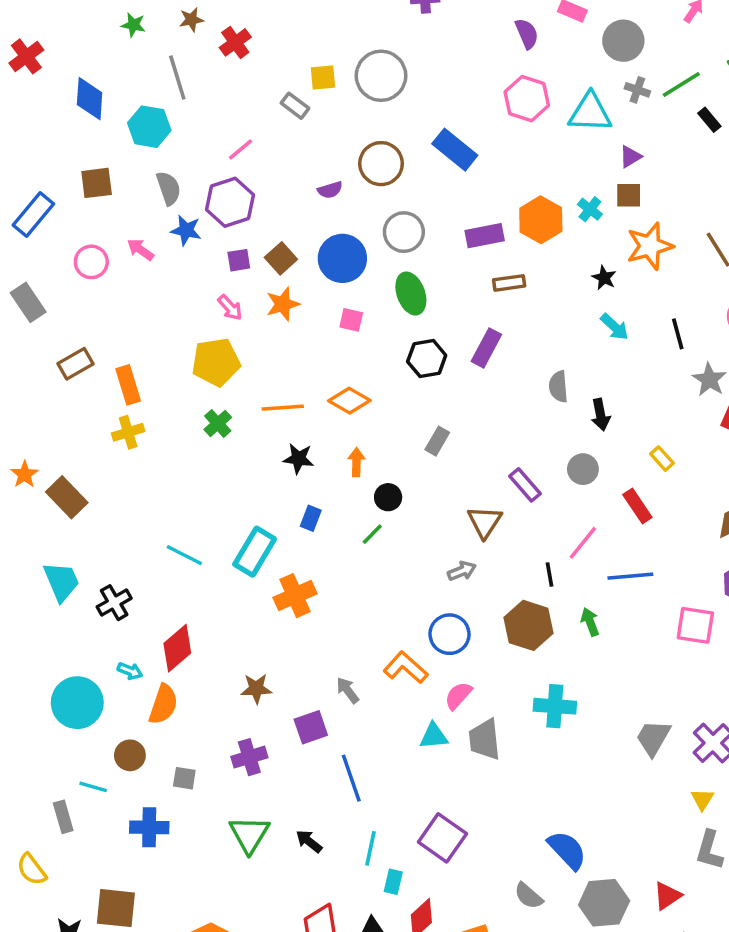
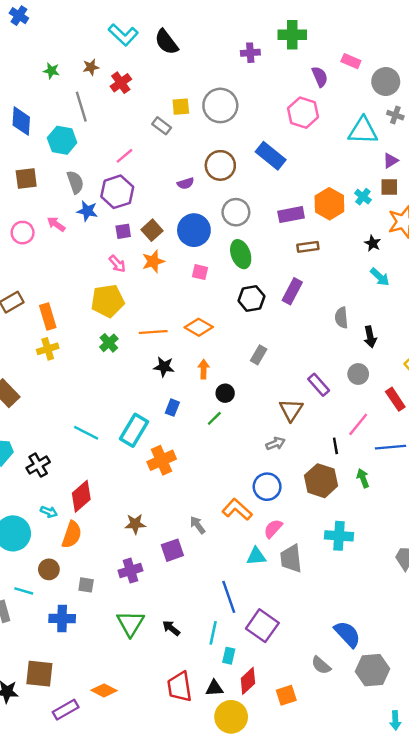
pink hexagon: (527, 99) -> (303, 113), moved
blue line: (351, 778) -> (229, 597), moved

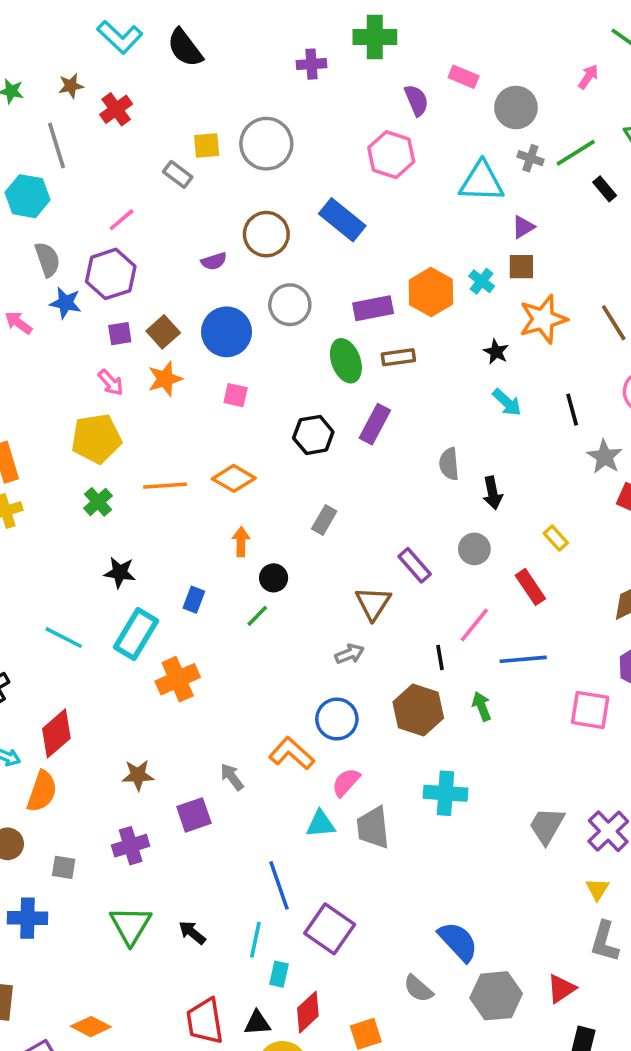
green ellipse: (241, 254) -> (346, 361), moved
black star: (164, 367) -> (120, 572), moved

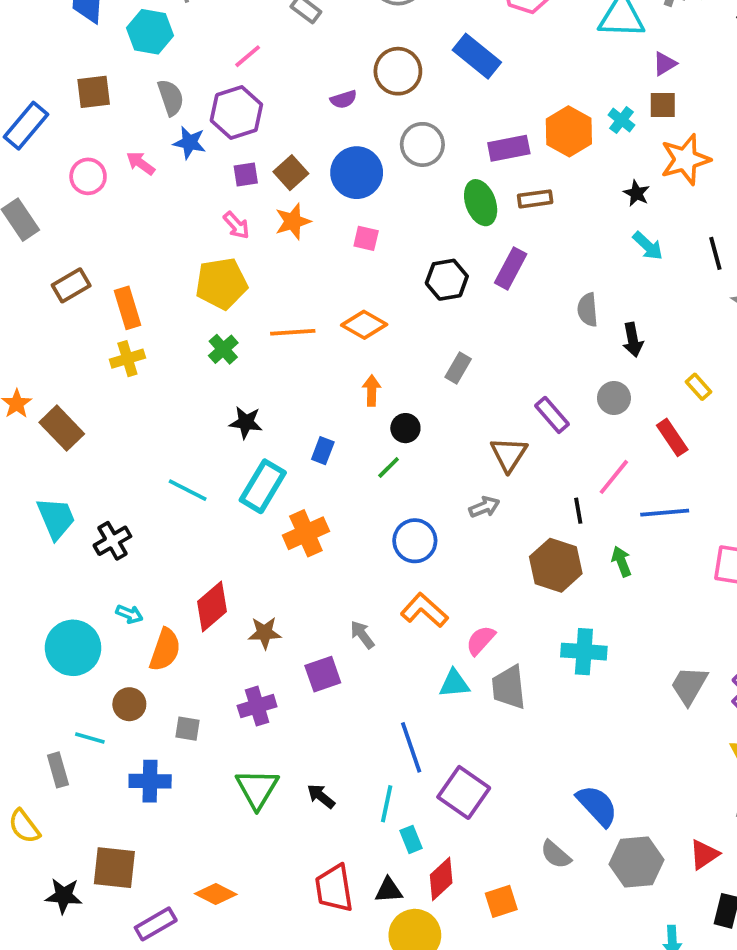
blue circle: (337, 719) -> (415, 541), moved
red diamond: (56, 733) -> (212, 607), moved
cyan rectangle: (279, 974) -> (411, 839), turned -35

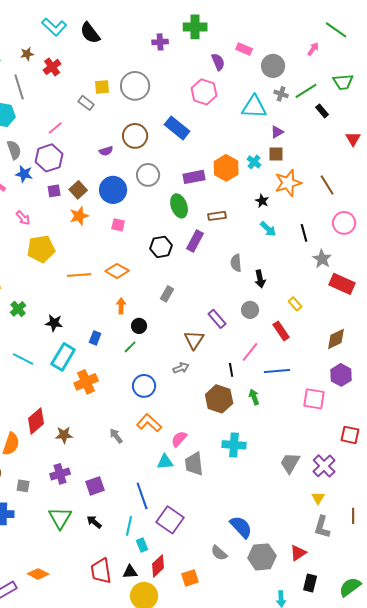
brown rectangle: (535, 199) -> (217, 216), moved
pink arrow: (236, 225) -> (23, 218), moved
green cross: (223, 349) -> (18, 309), moved
purple square: (323, 674) -> (95, 486), moved

